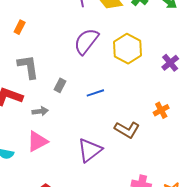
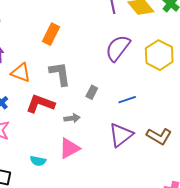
orange rectangle: (20, 27) -> (51, 34), size x1.5
purple triangle: (90, 150) -> (121, 135), moved

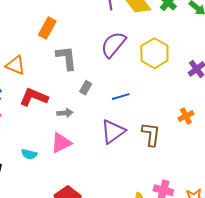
gray L-shape: (60, 74) -> (66, 58), moved
brown L-shape: (159, 136) -> (151, 134), turned -115

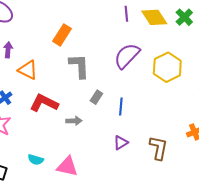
blue line: (121, 97) -> (121, 107), moved, turned -72
purple triangle: (113, 132) -> (121, 143), size x0.6
pink triangle: (61, 143) -> (67, 166), moved, turned 35

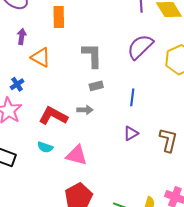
orange rectangle: (62, 35) -> (59, 17), moved, turned -35
gray rectangle: (96, 97) -> (96, 86), moved, turned 40
red L-shape: (44, 103) -> (53, 116), moved

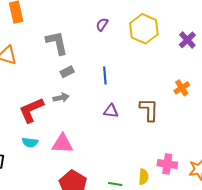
purple semicircle: (140, 47) -> (102, 24), size x0.5
red L-shape: (53, 116) -> (31, 110), turned -40
purple triangle: (131, 133) -> (111, 111), turned 49

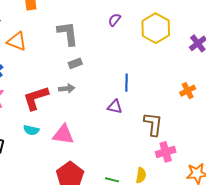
blue line: (105, 75) -> (126, 83), moved
brown L-shape: (149, 110) -> (153, 124), moved
pink cross: (167, 164) -> (166, 152), moved, turned -30

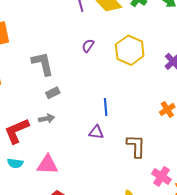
pink cross: (166, 152) -> (161, 176), moved, turned -36

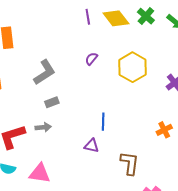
gray L-shape: (43, 64) -> (45, 72), turned 64

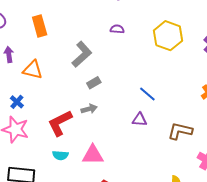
purple semicircle: (91, 59) -> (117, 29), moved, turned 64
blue line: (103, 122) -> (147, 94), turned -42
brown L-shape: (130, 163) -> (180, 131), turned -75

